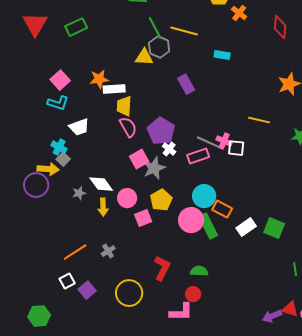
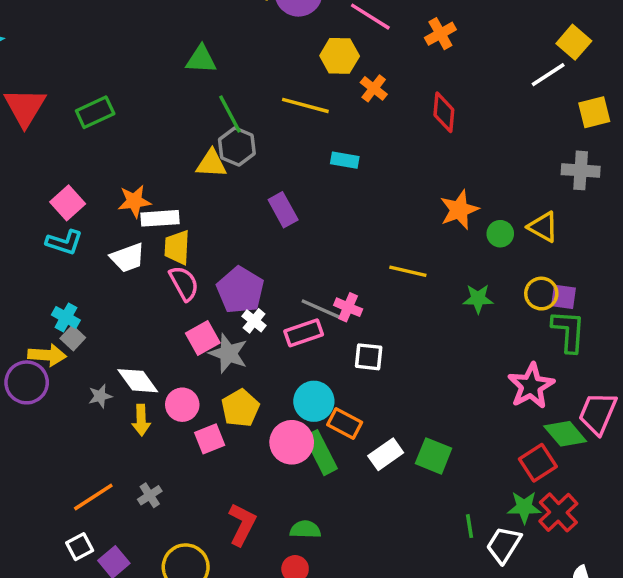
yellow line: (184, 31) -> (305, 105), moved
white trapezoid: (79, 127) -> (128, 258), moved
white square: (236, 148) -> (369, 357), moved
gray star: (154, 168) -> (228, 353), turned -30

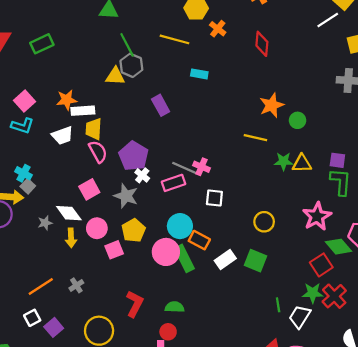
yellow triangle: (543, 227) -> (302, 164), moved, turned -30
yellow line: (408, 271) -> (255, 138), moved
yellow circle: (541, 294) -> (264, 222), moved
pink square: (203, 338) -> (89, 189), moved

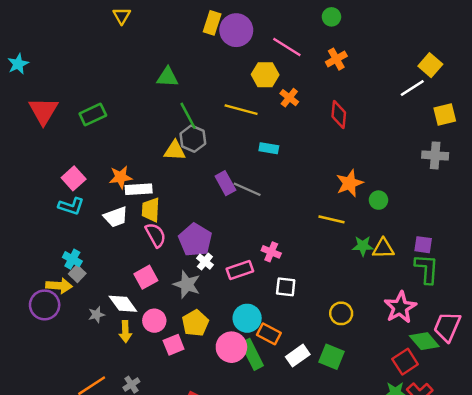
gray line: (184, 168) -> (247, 189), moved

